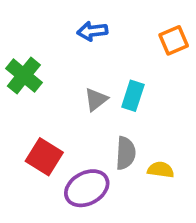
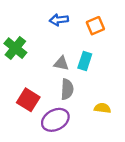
orange square: (174, 40) -> (95, 26), moved
gray triangle: (96, 99) -> (61, 63), turned 49
gray semicircle: (126, 153) -> (67, 89), moved

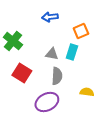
orange square: (95, 26) -> (81, 31), moved
red square: (28, 100) -> (22, 73), moved

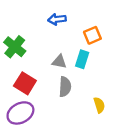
yellow semicircle: (87, 92) -> (99, 105), turned 64
purple ellipse: (47, 102) -> (20, 113), moved

